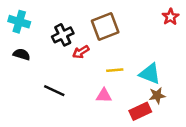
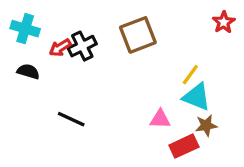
red arrow: (81, 52) -> (60, 48), moved
yellow line: (115, 70) -> (190, 75), moved, turned -49
pink triangle: (104, 95) -> (160, 119), moved

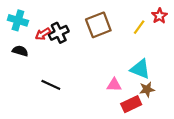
yellow line: (190, 75) -> (139, 27), moved

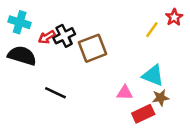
brown square: (98, 25) -> (93, 48), moved
black semicircle: (20, 51) -> (22, 56), size x1.6

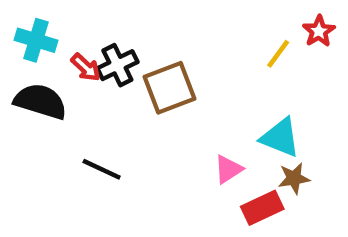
red arrow: (47, 37) -> (86, 67), turned -105
pink triangle: (125, 93) -> (228, 169), turned -35

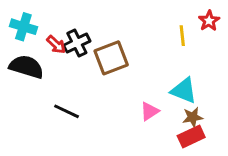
yellow line: (278, 54) -> (182, 36), turned -42
red rectangle: (262, 208) -> (191, 136), moved

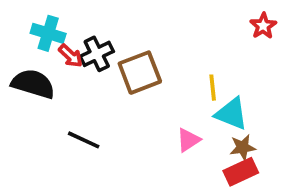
cyan cross: (23, 27) -> (48, 33), moved
yellow line: (182, 36) -> (213, 88), moved

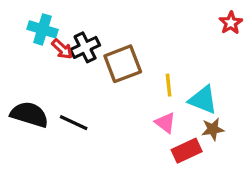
black semicircle: (33, 84) -> (29, 115), moved
yellow line: (213, 88) -> (169, 85), moved
pink triangle: (188, 140) -> (165, 123), turned -50
red rectangle: (241, 172) -> (187, 151), moved

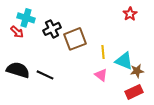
red star: (231, 23) -> (130, 14), moved
red arrow: (62, 49) -> (17, 32), moved
brown star: (213, 129) -> (137, 71), moved
red rectangle: (187, 151) -> (134, 92), moved

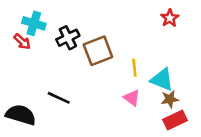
black semicircle: (18, 70) -> (21, 115), moved
brown star: (137, 71) -> (170, 99), moved

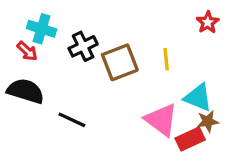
yellow line: (134, 68) -> (166, 59), moved
pink triangle: (132, 98) -> (161, 120), size x1.6
black semicircle: (21, 115) -> (26, 91), moved
red rectangle: (175, 120) -> (190, 139), moved

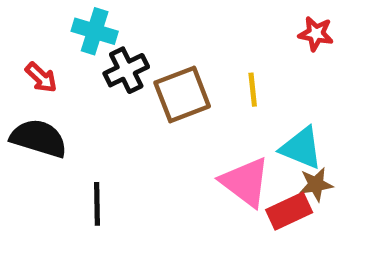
red star: (208, 22) -> (316, 34), turned -30
cyan cross: (42, 29) -> (95, 31), moved
black line: (72, 120) -> (97, 204), moved, turned 64

